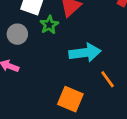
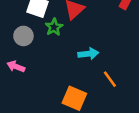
cyan arrow: (85, 53) -> (88, 54), size x0.7

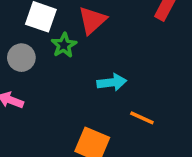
orange line: (110, 79) -> (142, 118), turned -30

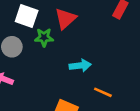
green star: (64, 45) -> (44, 37), turned 30

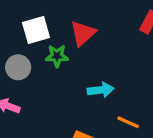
white square: (27, 16) -> (36, 30), turned -35

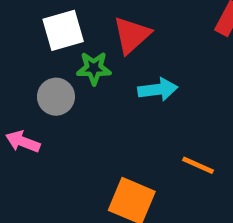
gray circle: (18, 67) -> (56, 97), moved
cyan arrow: (101, 90) -> (158, 90), moved

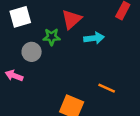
white square: (63, 30) -> (20, 17), moved
cyan arrow: (158, 90) -> (94, 38), moved

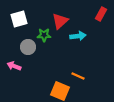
orange line: (107, 88) -> (78, 76), moved

